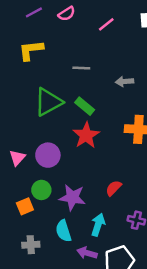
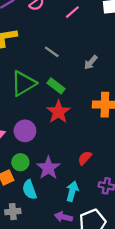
gray line: (81, 68) -> (52, 52), turned 35
gray arrow: (125, 81) -> (91, 62), turned -42
purple star: (72, 197) -> (48, 168), turned 30
cyan semicircle: (63, 231) -> (29, 190), moved

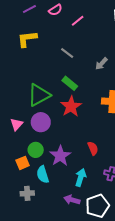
pink line: (72, 12) -> (78, 21), moved
green triangle: (23, 83) -> (39, 95), moved
red semicircle: (85, 158) -> (93, 148), turned 112

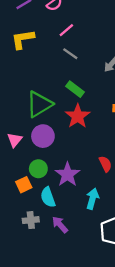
pink line: (78, 21) -> (66, 30), moved
purple arrow: (72, 200) -> (60, 225), moved, turned 35

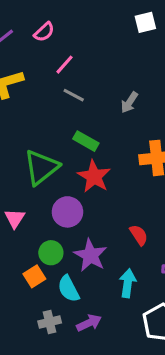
purple circle: (43, 136) -> (67, 212), moved
purple arrow: (60, 225) -> (89, 323), turned 114

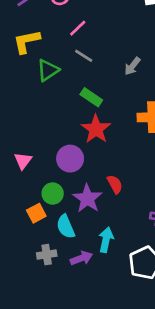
green triangle: (41, 167) -> (48, 70), moved, size x0.7
red semicircle: (139, 235) -> (115, 184), moved
cyan arrow: (128, 283) -> (106, 240), moved

